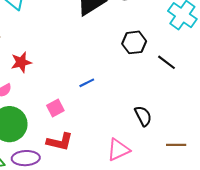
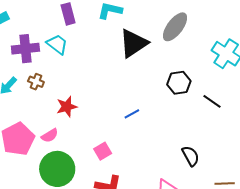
blue line: (87, 83) -> (132, 114), moved

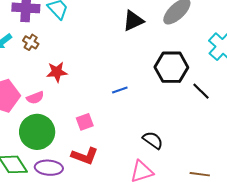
black triangle: (133, 43) -> (133, 21), size x0.7
black hexagon: (179, 83) -> (171, 67), size x1.4
black semicircle: (191, 156) -> (153, 140), moved, turned -35

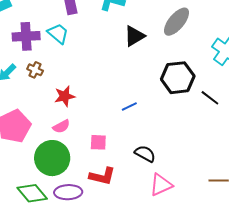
pink semicircle: (35, 98) -> (61, 126), moved
pink square: (85, 122) -> (98, 142), turned 30
black semicircle: (153, 140) -> (145, 154), moved

